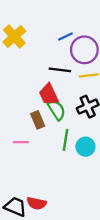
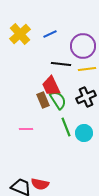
blue line: (65, 36) -> (50, 34), moved
brown rectangle: (38, 120) -> (43, 100), moved
green line: (65, 140) -> (66, 127), turned -30

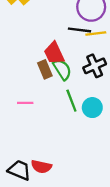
black line: (61, 64) -> (80, 30), moved

